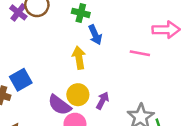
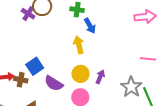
pink line: (140, 53) -> (148, 59), moved
purple semicircle: (60, 105) -> (54, 83), moved

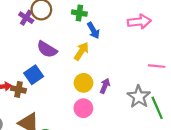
pink arrow: (145, 17) -> (139, 22), moved
yellow arrow: (79, 45) -> (81, 51), turned 48
purple semicircle: (54, 83) -> (47, 49), moved

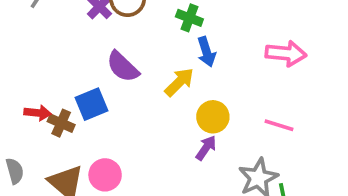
pink line: (157, 66) -> (279, 125), moved
yellow circle: (83, 83) -> (213, 117), moved
pink circle: (83, 108) -> (105, 175), moved

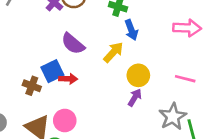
red arrow: (38, 113) -> (68, 79), moved

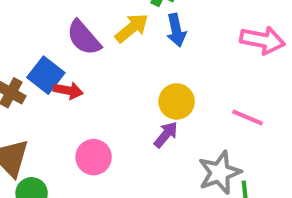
yellow arrow: (113, 52) -> (132, 28), moved
blue square: (52, 71) -> (46, 75), turned -35
pink circle: (65, 120) -> (94, 157), moved

